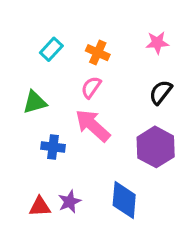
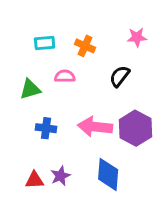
cyan rectangle: (51, 49) -> (45, 43), turned 42
pink semicircle: (91, 87) -> (65, 76), moved, turned 54
black semicircle: (161, 92) -> (120, 76), moved
pink arrow: (93, 125) -> (95, 127), moved, turned -36

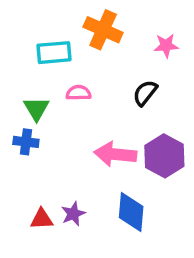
cyan rectangle: (45, 43) -> (54, 53), size x1.4
orange cross: (85, 46) -> (103, 30), moved, size x1.5
green triangle: (30, 89) -> (36, 109), turned -45
blue cross: (46, 128) -> (26, 142), moved

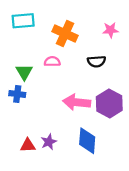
orange cross: (103, 30) -> (65, 34), moved
cyan rectangle: (54, 53) -> (23, 21), moved
black semicircle: (145, 93) -> (96, 61), turned -132

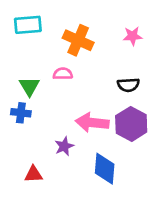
black semicircle: (96, 61) -> (128, 85), moved
purple star: (49, 142) -> (64, 146), moved

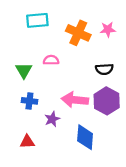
cyan rectangle: (28, 25) -> (37, 20), moved
orange cross: (78, 40) -> (78, 33), moved
blue cross: (21, 113) -> (29, 101), moved

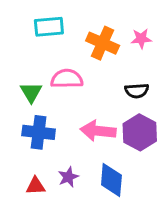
pink semicircle: (51, 60) -> (67, 79), size x1.5
blue cross: (29, 101) -> (39, 132), size x1.5
purple star: (52, 119) -> (68, 177), moved

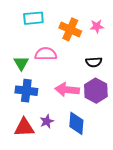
red triangle: (36, 186) -> (24, 127), size x1.5

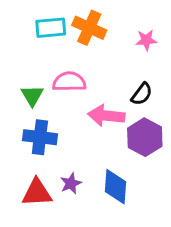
orange cross: (70, 29) -> (89, 28), moved
black semicircle: (94, 62) -> (142, 94), turned -49
pink arrow: (67, 90) -> (106, 116), moved

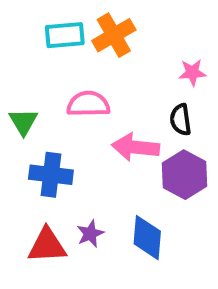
orange cross: (89, 28) -> (114, 35), turned 36
pink star: (146, 40) -> (192, 73), moved
black semicircle: (142, 94) -> (181, 120), turned 135
green triangle: (32, 96) -> (23, 122), moved

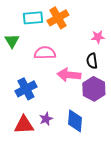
green triangle: (23, 122) -> (12, 41), moved
blue cross: (51, 175) -> (26, 89), turned -35

